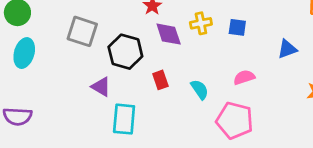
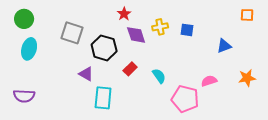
pink semicircle: (244, 77) -> (209, 81), moved
red rectangle: (160, 80) -> (130, 69), turned 64

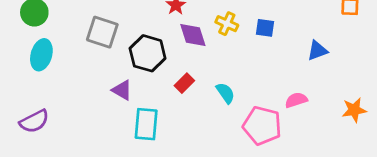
yellow cross: (160, 27) -> (227, 24), turned 35
orange star: (247, 78) -> (354, 110), moved
purple semicircle: (24, 96) -> (34, 121), turned -30

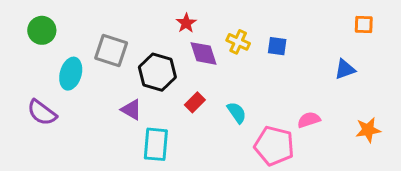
blue triangle: (317, 51) -> (345, 69), moved
cyan ellipse: (41, 55) -> (71, 74), moved
purple semicircle: (34, 121) -> (42, 113), moved, turned 64

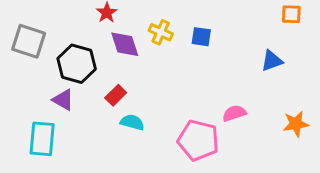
purple triangle: (131, 110) -> (63, 100), moved
cyan semicircle: (237, 113) -> (132, 122), moved, turned -40
cyan rectangle: (156, 144) -> (42, 139), moved

